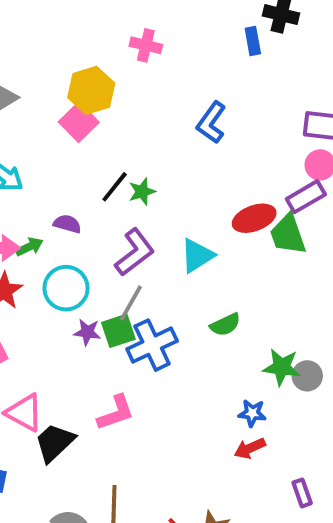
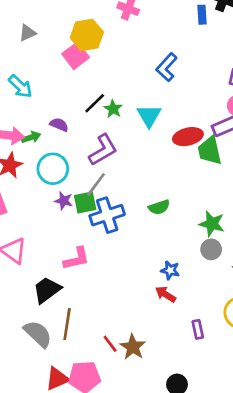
green star: (142, 192) -> (113, 109), turned -30
cyan triangle: (197, 256) -> (149, 116), moved, turned -35
green star: (282, 367) -> (212, 224), moved
black trapezoid: (55, 443) -> (47, 290), moved
red arrow: (250, 448) -> (165, 294), turned 50

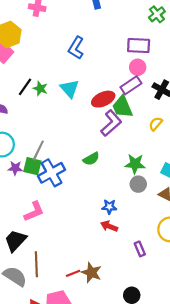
purple L-shape: (103, 150) -> (111, 123), moved
green square: (85, 203) -> (32, 166), turned 36
red line: (110, 344) -> (73, 273), turned -64

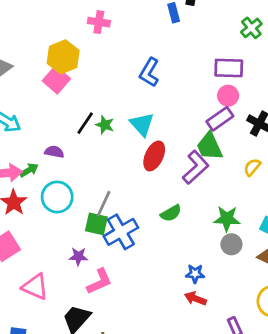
red ellipse: (103, 99) -> (154, 156), moved, turned -40
purple star: (15, 168) -> (78, 256), moved

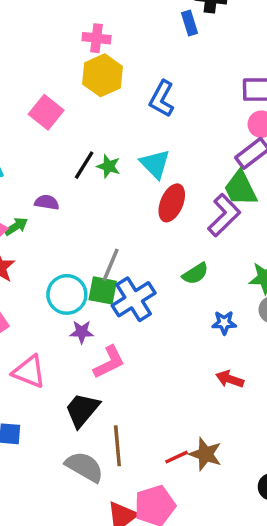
yellow hexagon: (63, 57) -> (103, 75), moved
cyan circle: (57, 197) -> (67, 294), moved
blue star: (195, 274) -> (224, 323), moved

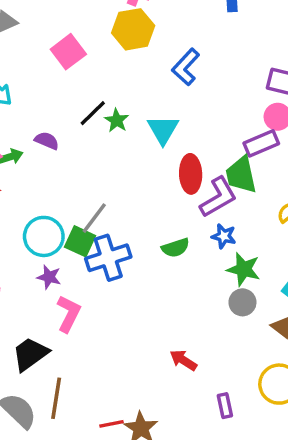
red ellipse: (172, 203) -> (191, 174), moved, turned -39
blue star: (224, 323) -> (224, 236), moved
pink L-shape: (109, 362) -> (69, 314), turned -51

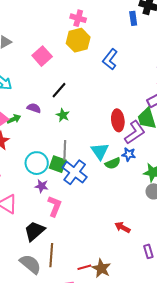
green star: (117, 120) -> (63, 115), moved
cyan triangle: (163, 130) -> (100, 151), moved
gray line: (94, 218) -> (65, 150), turned -30
blue star: (224, 236) -> (129, 154), moved
blue cross: (108, 258) -> (75, 172), turned -30

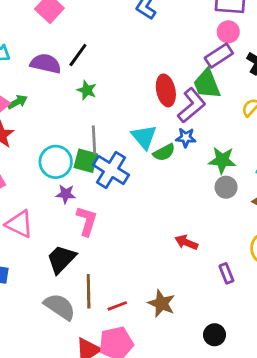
purple semicircle: (34, 108) -> (46, 64), moved, size x1.5
red line: (84, 267) -> (117, 306), moved

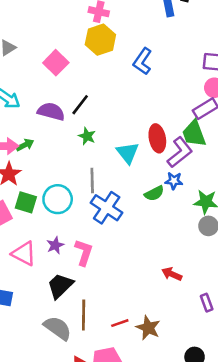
cyan triangle: (144, 137) -> (128, 153), moved
green square: (86, 161) -> (26, 202), moved
purple star: (66, 194) -> (55, 245), moved, turned -30
red line: (117, 306) -> (120, 323), moved

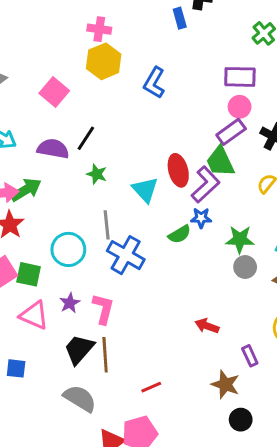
green arrow: (25, 145) -> (26, 190), size x1.5
green square: (26, 202) -> (29, 274), moved
brown line: (84, 315) -> (105, 355), moved
brown star: (148, 328) -> (225, 384), moved

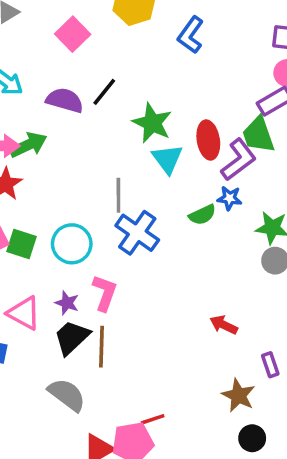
green star: (97, 174) -> (152, 123), moved, size x1.6
cyan circle: (68, 249) -> (72, 244), moved
purple star: (70, 303) -> (67, 303), moved, turned -30
pink triangle: (34, 315) -> (24, 313), moved
red line: (151, 387) -> (153, 419), moved

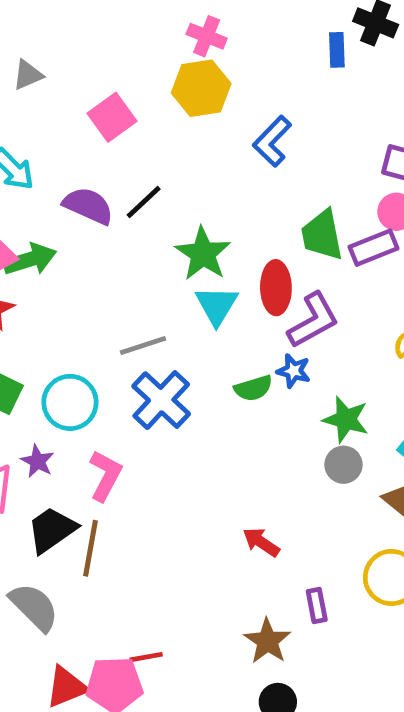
green trapezoid: (258, 135) -> (322, 235), moved
gray line: (118, 195) -> (143, 345), turned 64
purple star: (67, 303) -> (37, 461), moved

